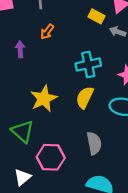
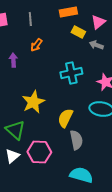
yellow semicircle: (85, 97) -> (65, 118), moved
white triangle: (23, 177) -> (12, 156), moved

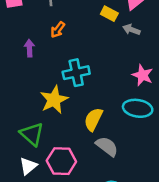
cyan cross: (71, 73) -> (76, 73), moved
gray semicircle: (76, 140) -> (107, 146), turned -42

